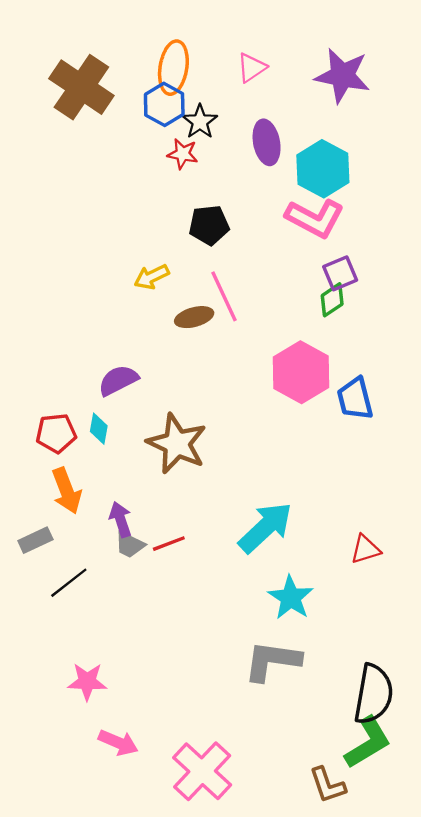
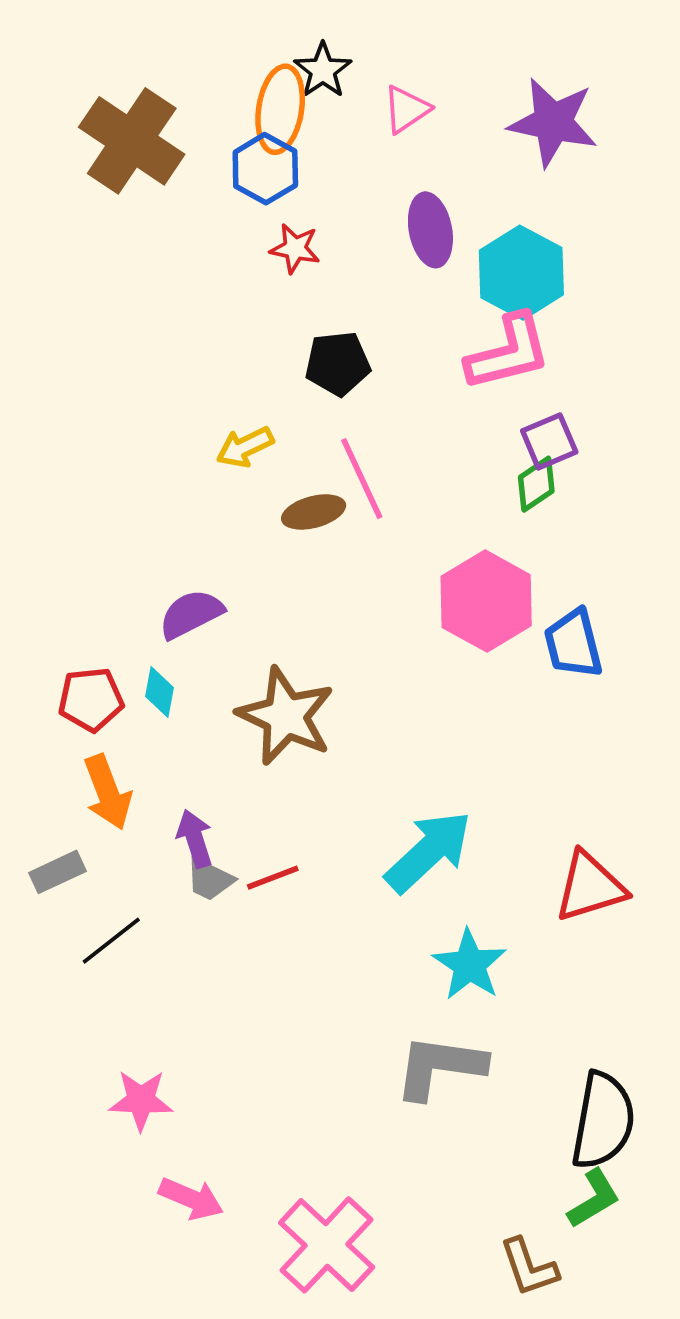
black star: (200, 122) -> (323, 70), moved
pink L-shape: (315, 218) -> (508, 352), turned -42
red triangle: (365, 549) -> (590, 887), size x1.5
green L-shape: (368, 743) -> (594, 1199), size x0.7

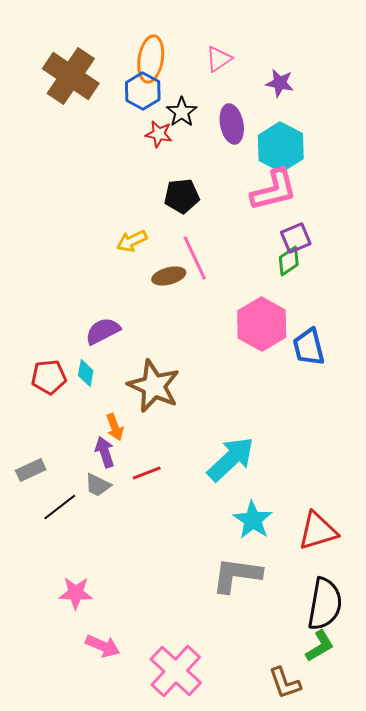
black star: (323, 70) -> (182, 112), moved
purple star: (553, 122) -> (280, 83), moved, size x0.6
orange arrow: (108, 792) -> (115, 427), moved, size x0.7
gray trapezoid: (210, 879) -> (98, 485), moved
red triangle: (590, 887) -> (318, 531), moved

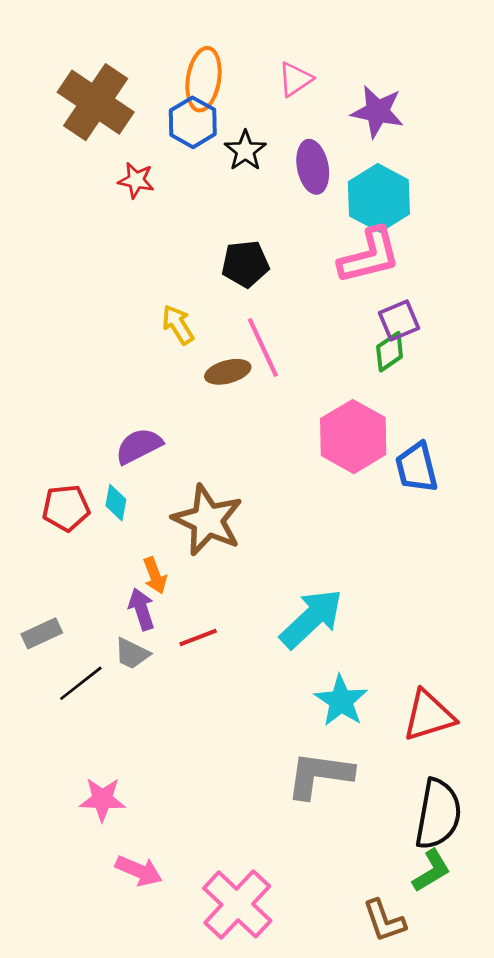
purple star: (280, 83) -> (377, 112), size x1.4
red star: (159, 134) -> (136, 180), moved
yellow arrow: (132, 241) -> (178, 325), turned 84

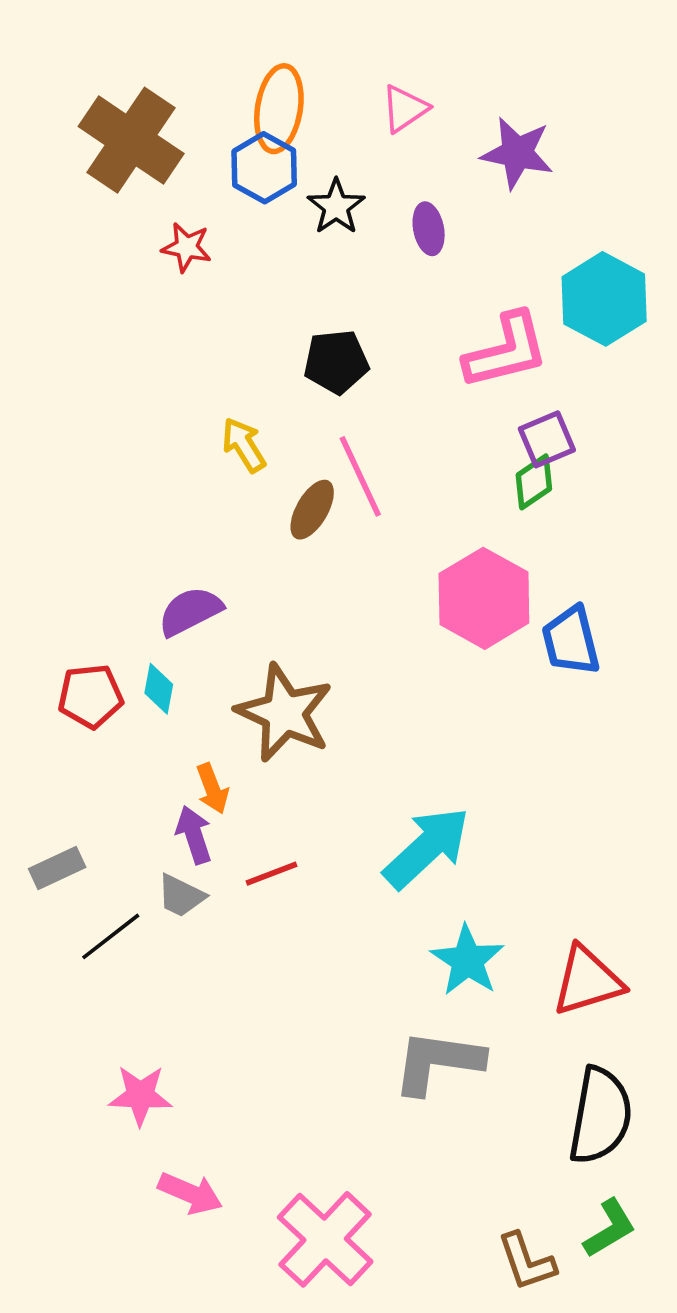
purple ellipse: (313, 167) -> (429, 229), size x0.7
cyan hexagon: (379, 198) -> (604, 299), moved
brown ellipse: (228, 372) -> (312, 510), turned -45
green L-shape: (431, 871) -> (610, 1228), moved

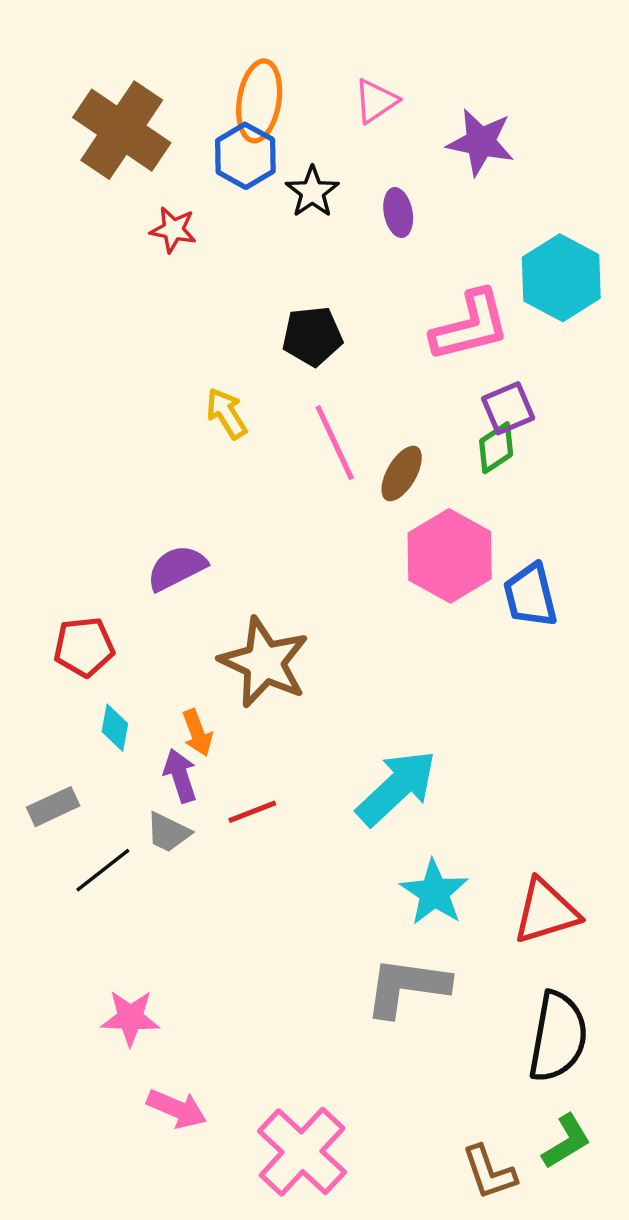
brown ellipse: (312, 510) -> (402, 473), moved
cyan diamond: (159, 689) -> (115, 728), moved

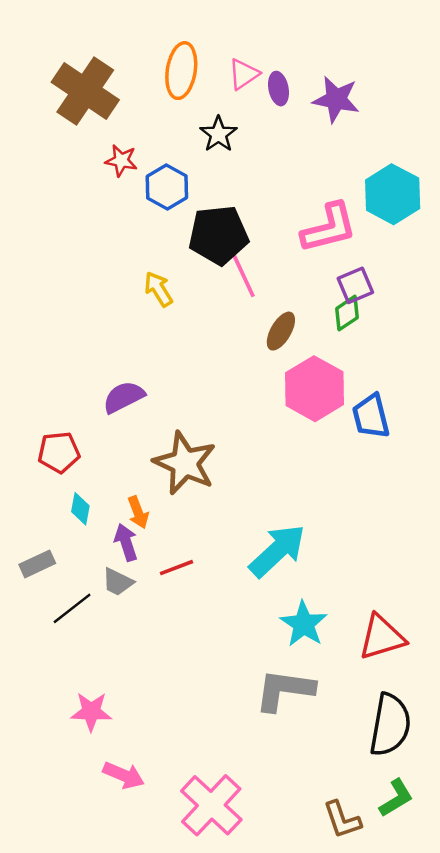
pink triangle: (376, 101) -> (244, 74), moved
blue hexagon: (245, 156) -> (167, 187), moved
purple ellipse: (398, 213) -> (279, 89), moved
black pentagon: (312, 336) -> (218, 235), size x1.4
pink line: (335, 443) -> (241, 271), moved

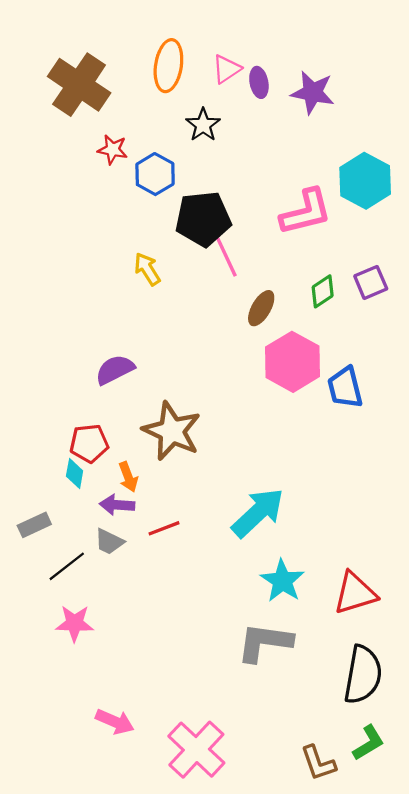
purple square: (355, 285) -> (371, 282), moved
red pentagon: (59, 452) -> (89, 443), moved
purple arrow: (126, 542) -> (117, 505), turned -68
pink star: (91, 712) -> (75, 623), moved

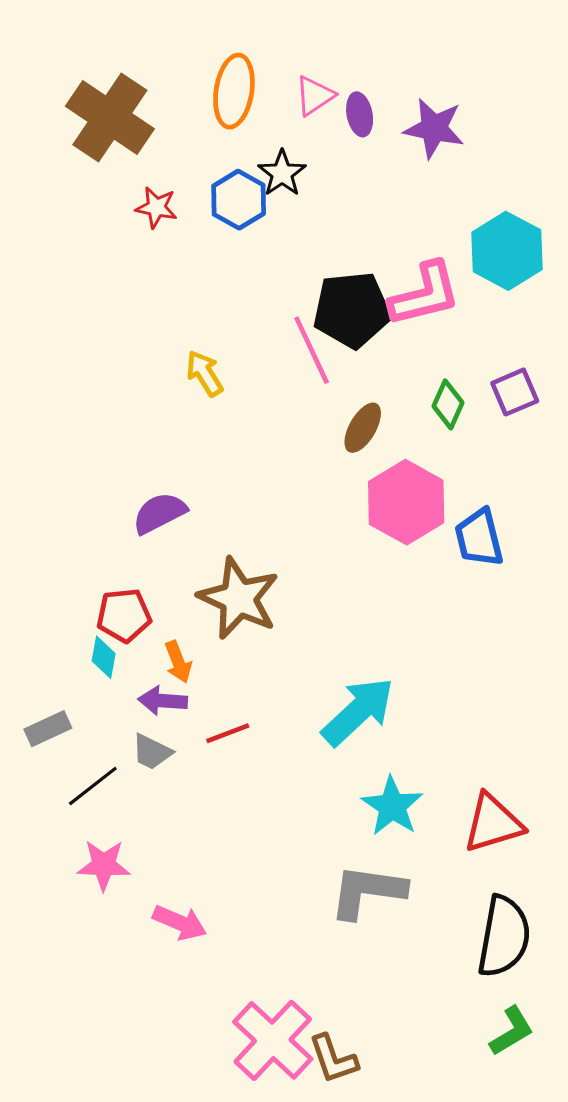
blue hexagon: (155, 174) -> (239, 200), moved
black pentagon: (203, 219) -> (352, 310), moved
green diamond: (323, 291) -> (448, 404), turned -32
pink arrow: (115, 722) -> (180, 922), moved
brown L-shape: (318, 763) -> (333, 1059), moved

